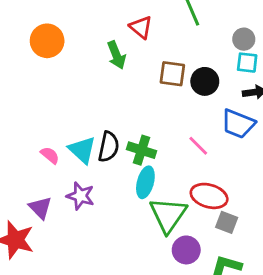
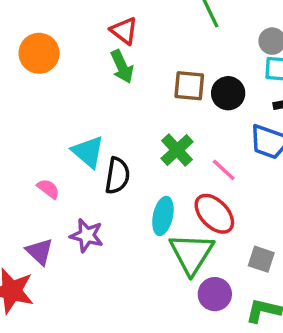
red triangle: (141, 27) -> (124, 31), moved
cyan triangle: (82, 150) -> (88, 152), moved
green cross: (141, 150) -> (177, 150), moved, turned 32
red ellipse: (209, 196) -> (214, 214), moved, turned 33

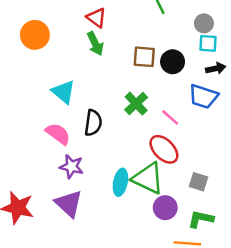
cyan triangle: (88, 152) -> (63, 92), moved
pink semicircle: (48, 189) -> (58, 134), moved, size x1.5
cyan ellipse: (163, 216) -> (120, 182), moved
purple triangle: (40, 252) -> (69, 204), moved, size x1.4
green triangle: (192, 253) -> (148, 178), turned -36

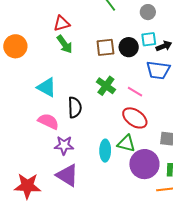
red triangle: (96, 18) -> (62, 23), turned -42
cyan square: (208, 43) -> (149, 39), moved
green triangle: (148, 178) -> (126, 143), size x0.7
purple circle: (165, 208) -> (144, 164), size x1.5

